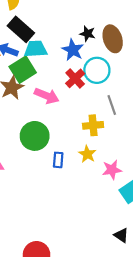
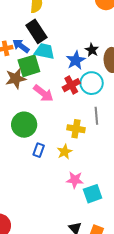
pink star: (112, 170) -> (75, 180), moved

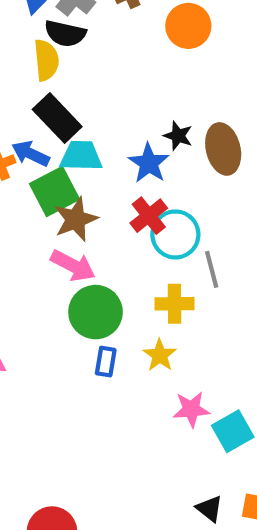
brown star: (16, 79) -> (76, 219), moved
cyan circle: (92, 83) -> (175, 234), moved
pink arrow: (43, 93) -> (73, 266), moved
green circle: (24, 125) -> (96, 312), moved

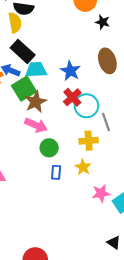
black star: (178, 136) -> (103, 22), moved
green circle: (96, 312) -> (49, 148), size x0.7

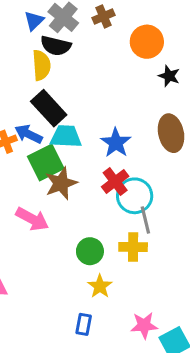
gray line: (106, 122) -> (145, 220), moved
pink arrow: (36, 125) -> (32, 219), moved
green circle: (49, 148) -> (90, 251), moved
yellow star: (83, 167) -> (100, 286), moved
blue rectangle: (56, 172) -> (84, 324), moved

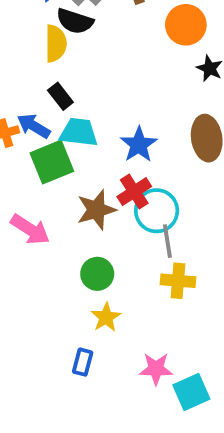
black rectangle: (49, 108) -> (60, 96), size x0.6
brown star: (61, 183) -> (96, 210), moved
yellow cross: (133, 247) -> (178, 281), moved

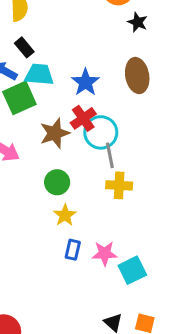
blue rectangle: (83, 362) -> (73, 250), moved

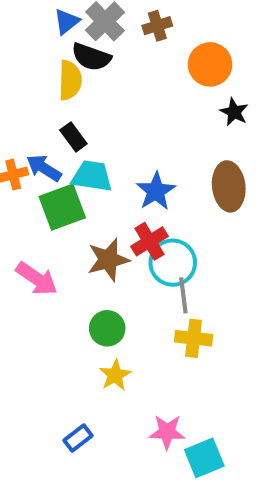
blue rectangle: (73, 250) -> (78, 438), moved, turned 36

